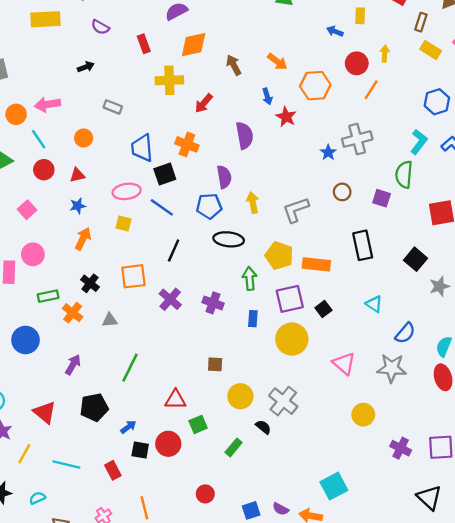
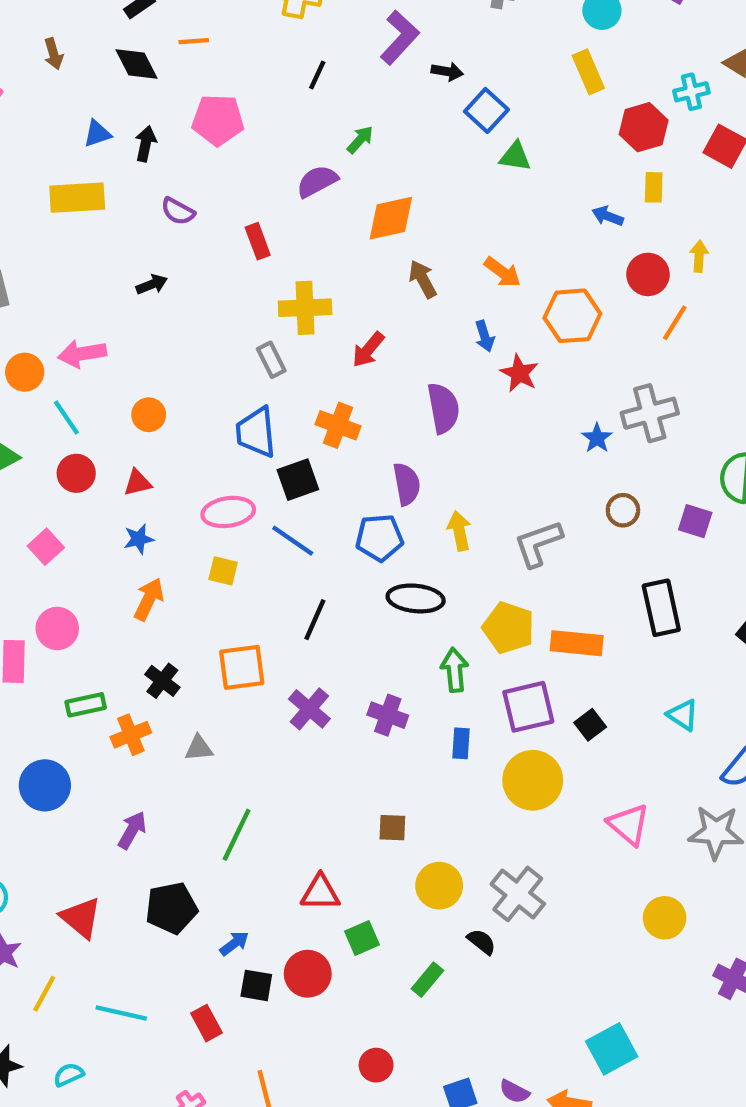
orange diamond: (194, 45) -> (391, 218), moved
gray rectangle: (113, 107) -> (271, 360), moved, turned 42
orange cross: (73, 313) -> (131, 735), turned 30

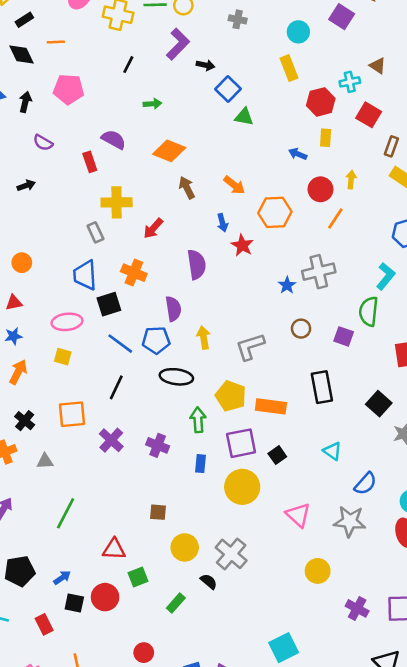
green arrow: (360, 140) -> (153, 104), turned 42
purple semicircle: (317, 181) -> (114, 139), moved, turned 55
orange diamond: (391, 218) -> (169, 151), turned 32
blue line: (293, 541) -> (120, 344), moved
black pentagon: (171, 908) -> (20, 571), moved

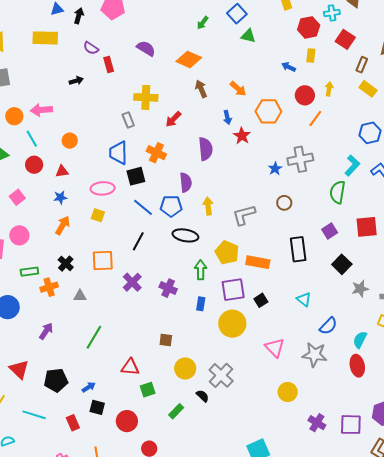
green arrow: (153, 104) -> (203, 23), moved, turned 128
red rectangle: (90, 162) -> (109, 65), moved
purple square: (344, 336) -> (330, 231), moved, turned 35
red circle: (105, 597) -> (127, 421), moved

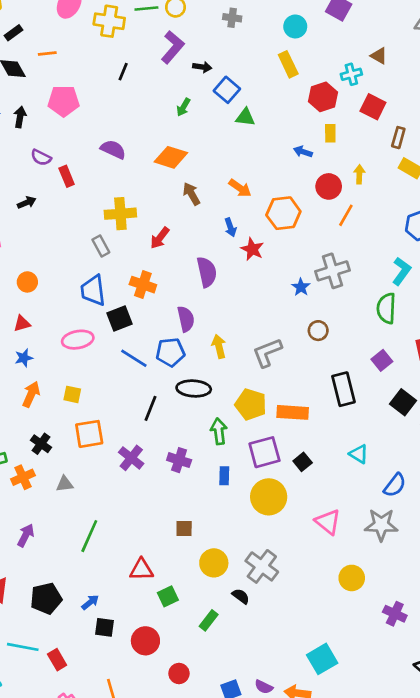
yellow square: (98, 215) -> (72, 394), moved
black line: (138, 241) -> (150, 408), moved
red rectangle: (73, 423) -> (57, 660), moved

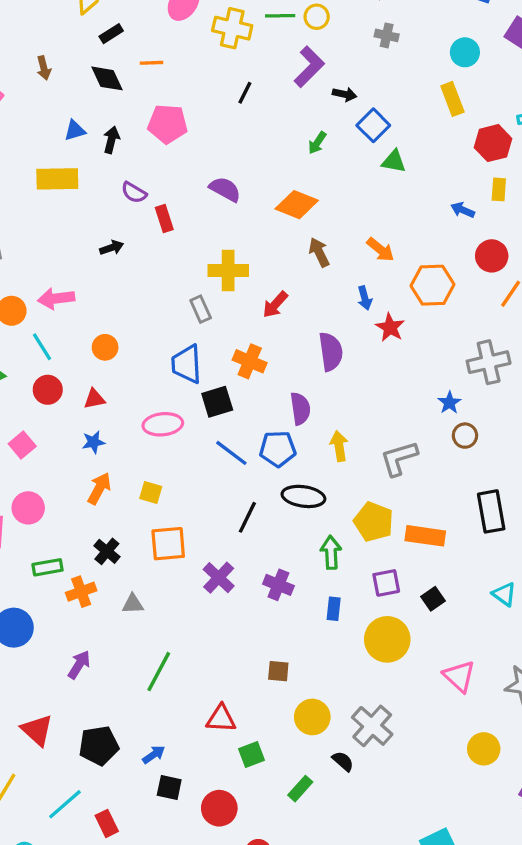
blue star: (301, 287) -> (449, 403), moved
purple square: (264, 452) -> (386, 583), size x0.7
cyan line: (23, 647) -> (65, 804), turned -56

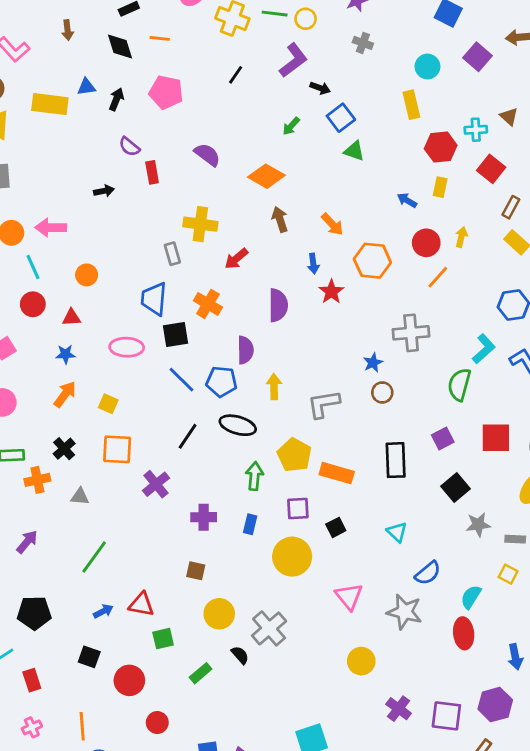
yellow rectangle: (57, 179) -> (50, 104), moved
purple cross: (278, 585) -> (204, 517), moved, turned -30
blue arrow: (154, 755) -> (103, 611), moved

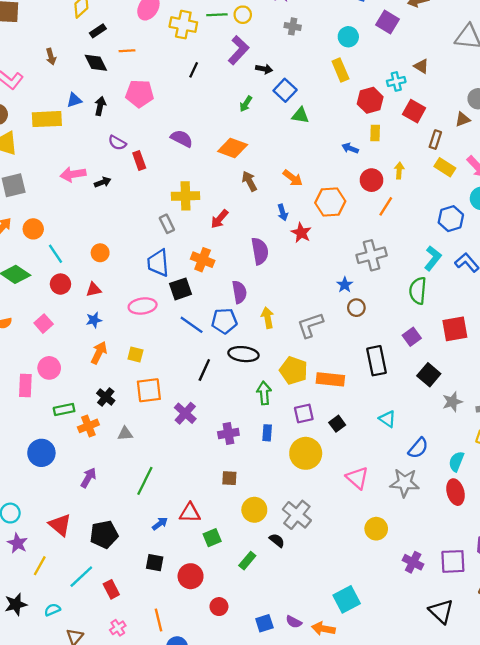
pink arrow: (51, 228) -> (73, 174), moved

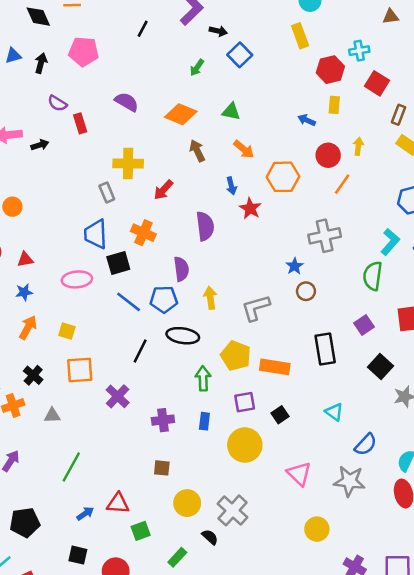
brown triangle: (421, 66) -> (391, 17), moved, turned -42
green triangle: (300, 115) -> (231, 112), moved
orange circle: (100, 253) -> (12, 207), moved

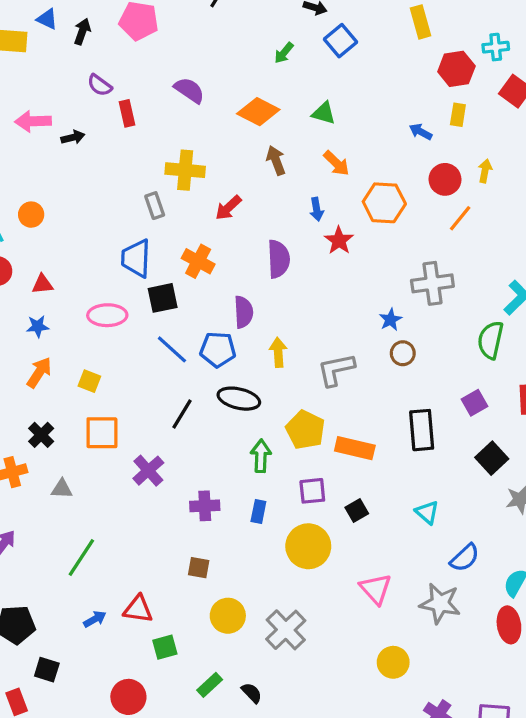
blue triangle: (13, 56) -> (47, 19), turned 36
black semicircle: (210, 537) -> (252, 693), moved
black square: (78, 555) -> (47, 670), moved

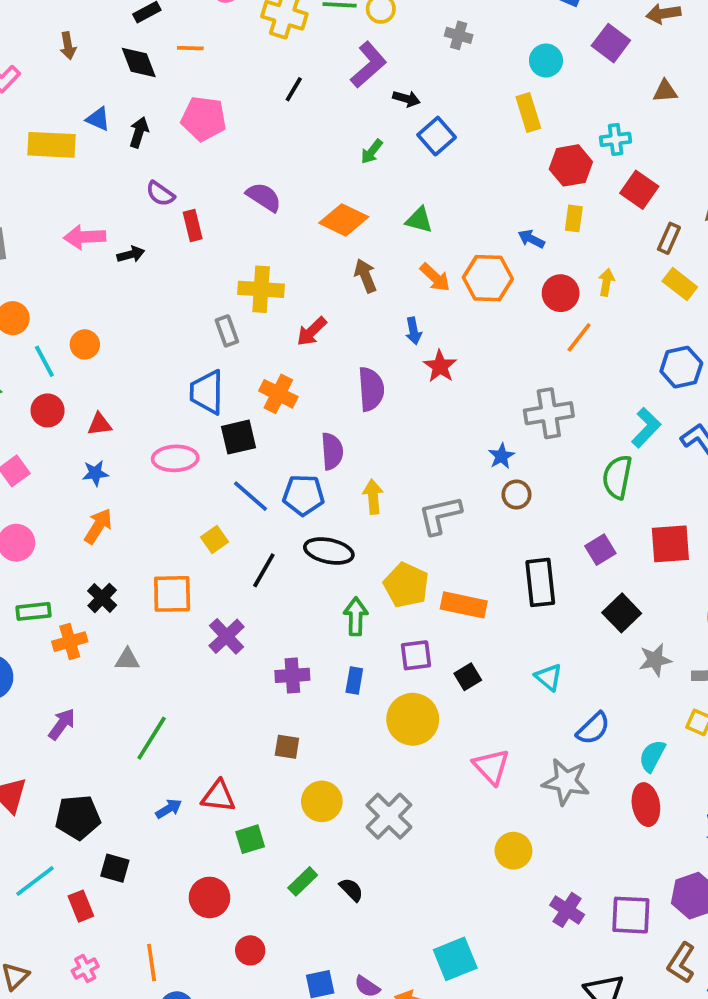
orange hexagon: (384, 203) -> (488, 278), moved
yellow square: (89, 381) -> (214, 540), moved, turned 35

